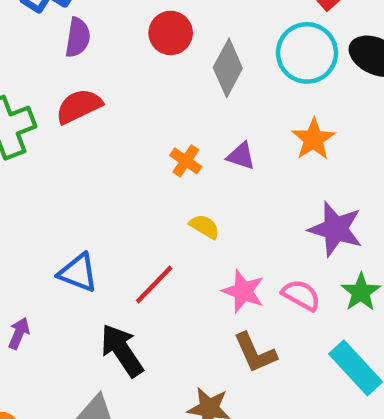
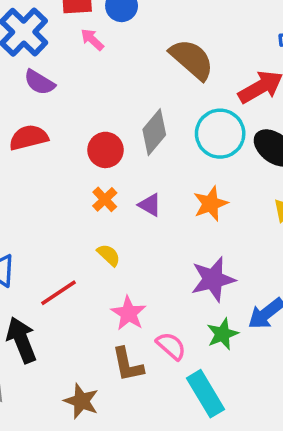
red circle: (171, 33) -> (106, 150), moved
purple semicircle: (78, 38) -> (39, 82), turned 100
purple star: (336, 229) -> (213, 279), turned 30
pink semicircle: (301, 295) -> (171, 346), moved

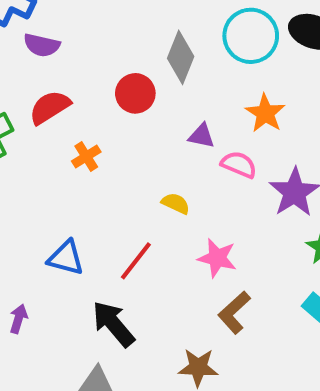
orange cross: (105, 199) -> (86, 157), moved, turned 30
pink semicircle: (171, 346) -> (239, 165), moved
brown L-shape: (128, 365) -> (234, 312), turned 78

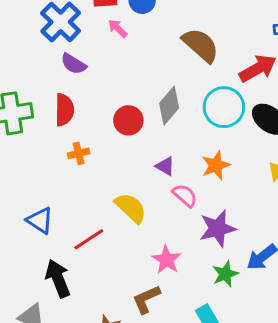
red semicircle: (50, 107) -> (64, 110), turned 104
yellow semicircle: (176, 203) -> (131, 208), size x1.6
pink star: (217, 258) -> (167, 260), moved

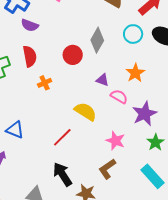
cyan circle: (224, 107) -> (133, 34), size x0.7
blue triangle: (40, 220) -> (15, 130), moved
black arrow: (58, 278) -> (62, 174), moved

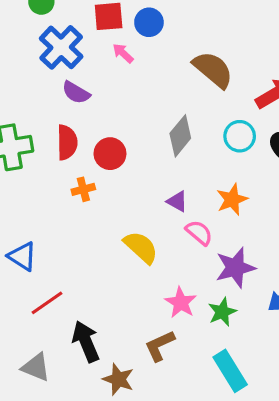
red circle: (73, 55) -> (110, 154), moved
red line: (62, 137) -> (47, 303), moved
green star: (155, 142) -> (222, 312), moved

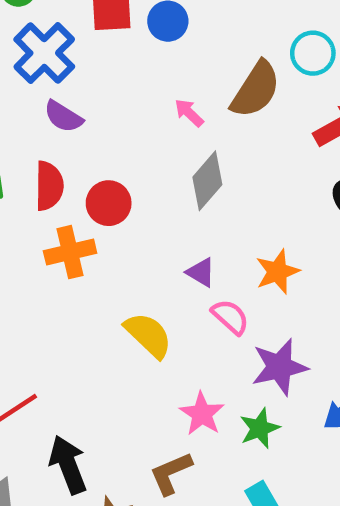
pink arrow: (123, 53) -> (189, 113), moved
brown semicircle: (213, 70) -> (256, 90), turned 81
cyan circle: (240, 136) -> (313, 53), moved
orange cross: (83, 189) -> (70, 252), size x1.5

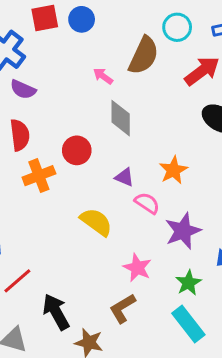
gray diamond: (207, 181) -> (121, 118), turned -33
red circle: (109, 203) -> (77, 150), moved
green star: (260, 428) -> (188, 283), moved

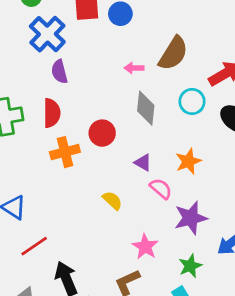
cyan circle: (177, 27) -> (192, 102), moved
pink arrow: (103, 76) -> (134, 68), turned -42
purple semicircle: (23, 89) -> (59, 72), turned 45
yellow semicircle: (96, 222) -> (112, 200), size x0.7

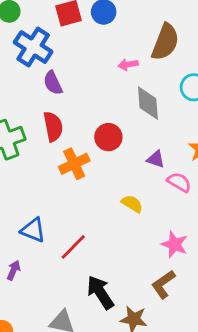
red line: (34, 246) -> (73, 247), moved

